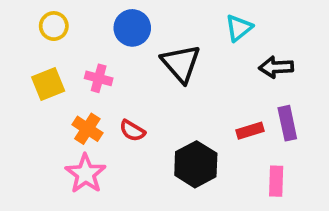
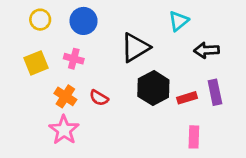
blue circle: (132, 28) -> (84, 21), moved
black triangle: (181, 63) -> (135, 48), turned 40
black hexagon: (196, 164) -> (153, 88), moved
pink rectangle: (276, 181) -> (194, 137), moved

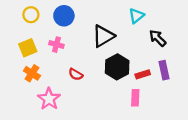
black arrow: (207, 50) -> (158, 38), turned 48
orange cross: (65, 96) -> (32, 73), moved
pink rectangle: (194, 137) -> (135, 98), moved

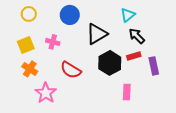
blue circle: (64, 16) -> (70, 15), moved
black arrow: (158, 38) -> (137, 36), moved
red semicircle: (76, 74) -> (71, 70), size x1.5
red rectangle: (143, 74) -> (134, 56), moved

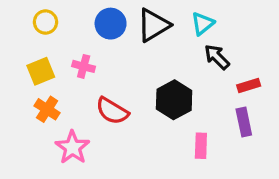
black triangle: (97, 34) -> (153, 25), moved
red rectangle: (134, 56) -> (249, 85), moved
purple rectangle: (154, 66) -> (244, 122), moved

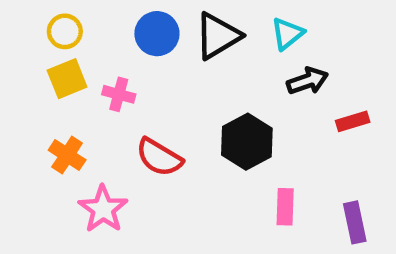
black arrow: (217, 57) -> (308, 81), turned 116
yellow square: (41, 71) -> (67, 79), moved
purple rectangle: (244, 122) -> (355, 222), moved

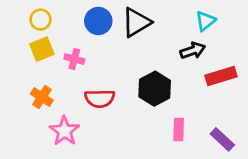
cyan triangle: (287, 34) -> (205, 21), moved
red rectangle: (353, 121) -> (221, 76), size x1.5
red semicircle: (159, 157) -> (100, 98), turned -32
purple rectangle: (355, 222) -> (222, 139), turned -35

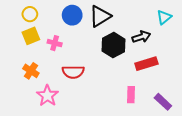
cyan triangle: (205, 21) -> (164, 17), moved
red rectangle: (221, 76) -> (146, 64), moved
black hexagon: (155, 89) -> (113, 45), moved

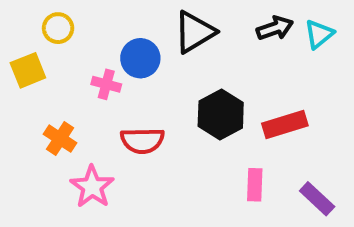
blue circle: (72, 15) -> (140, 58), moved
yellow square: (31, 36) -> (28, 70), moved
black arrow: (141, 37) -> (275, 28), moved
black hexagon: (113, 45) -> (221, 114), moved

